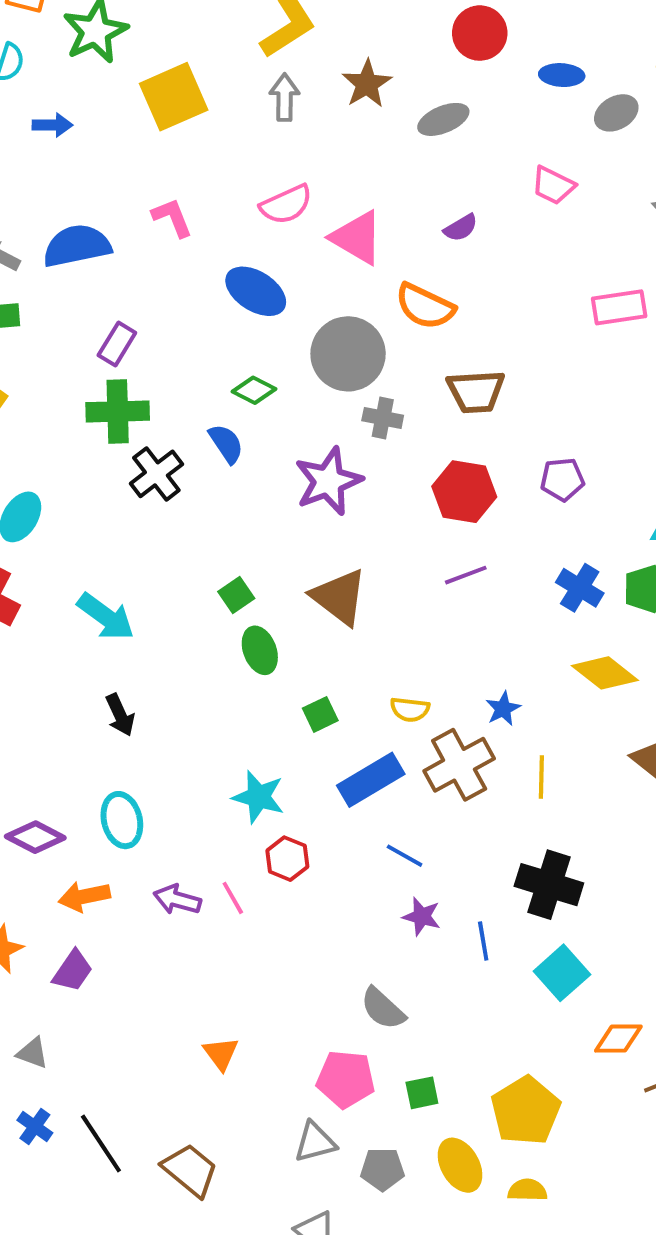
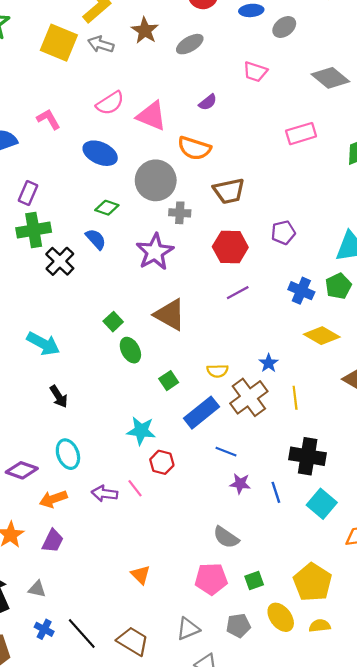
yellow square: (174, 97) -> (59, 43), moved, turned -36
gray arrow: (285, 97) -> (101, 44), turned -65
gray triangle: (315, 1142) -> (188, 629), moved

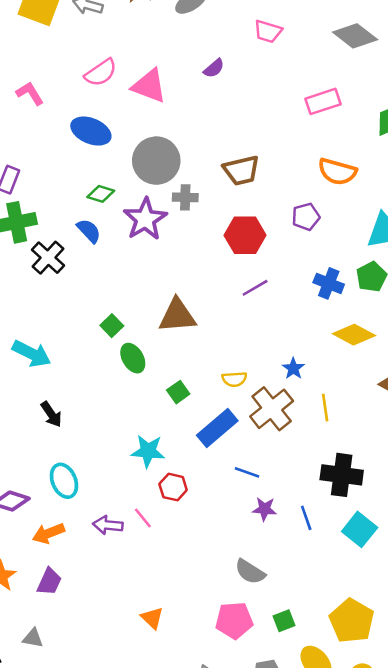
orange semicircle: (194, 148) -> (337, 172), moved
purple star: (155, 252) -> (145, 219), moved
brown triangle: (170, 315) -> (177, 316), turned -32

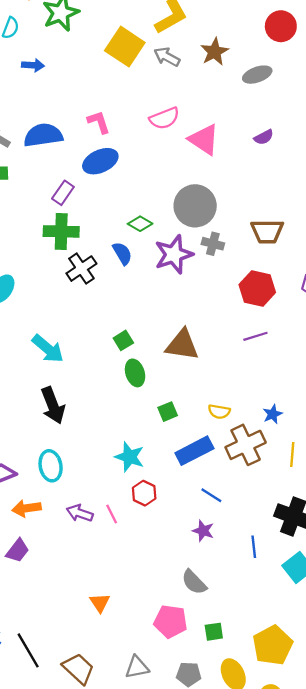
blue ellipse: (91, 131) -> (100, 161), moved, turned -60
black arrow: (51, 414) -> (53, 405), size x1.5
purple star: (265, 509) -> (203, 531), moved

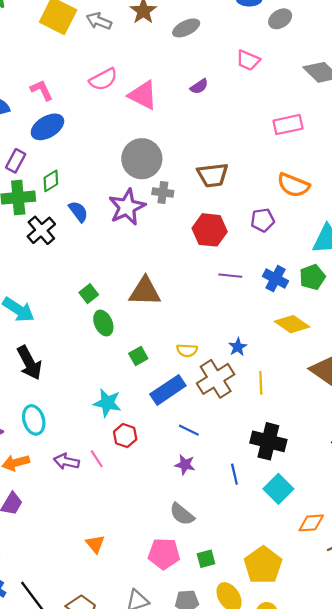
green diamond: (140, 224) -> (51, 181), moved, turned -55
purple line: (255, 336) -> (230, 276), moved, turned 30

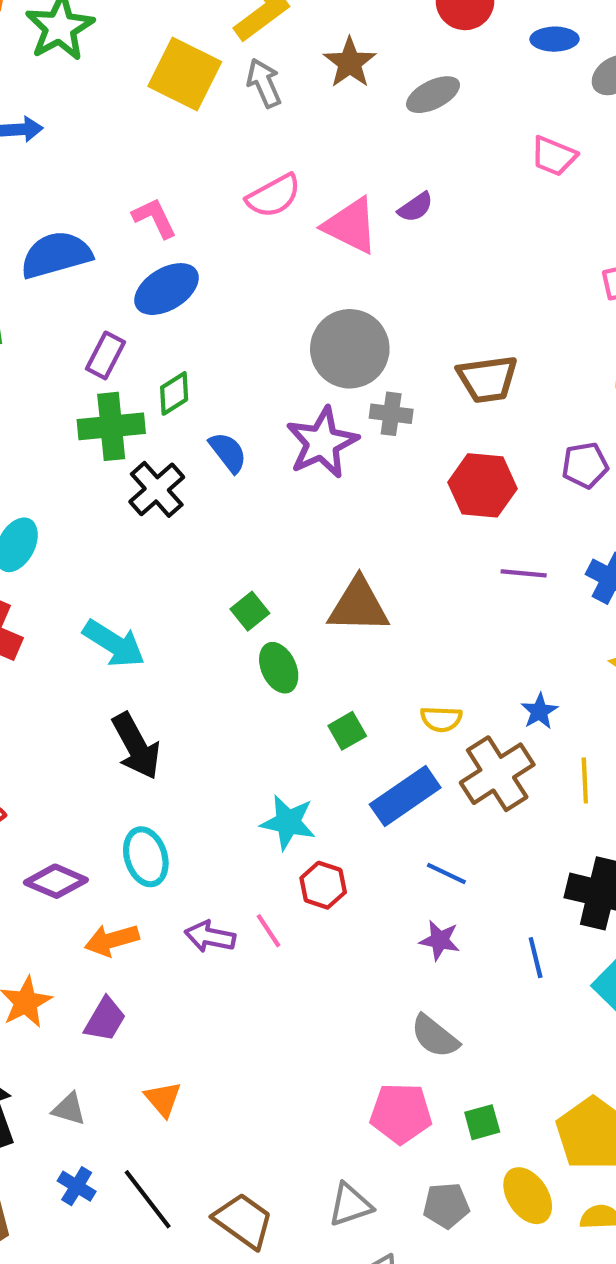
gray arrow: (99, 21) -> (264, 83), turned 45
purple semicircle: (199, 86) -> (416, 207), moved
orange triangle: (95, 544) -> (163, 1099), moved

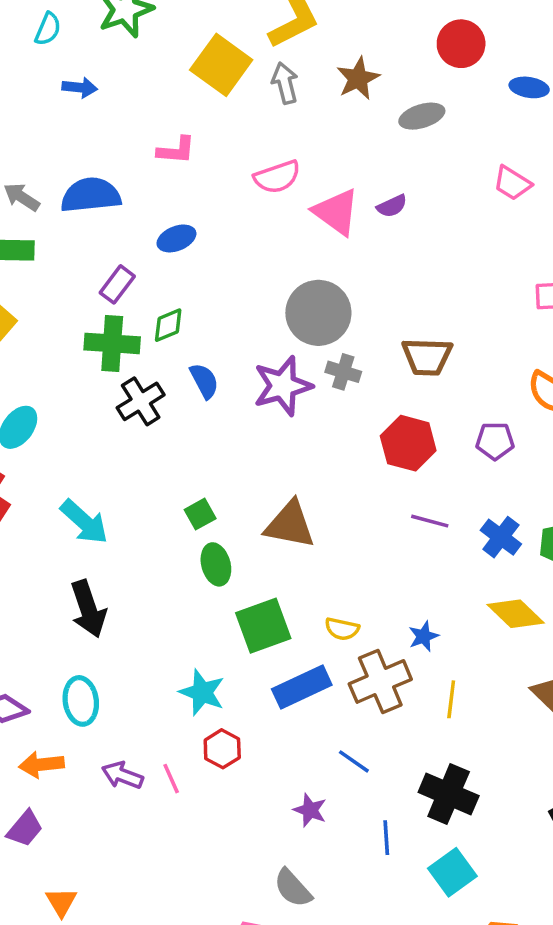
pink L-shape: (154, 218) -> (176, 150), moved, turned 111
blue ellipse: (166, 289) -> (176, 238), size x0.7
green square: (347, 731) -> (263, 626), size x1.8
blue line: (446, 874) -> (354, 761), moved

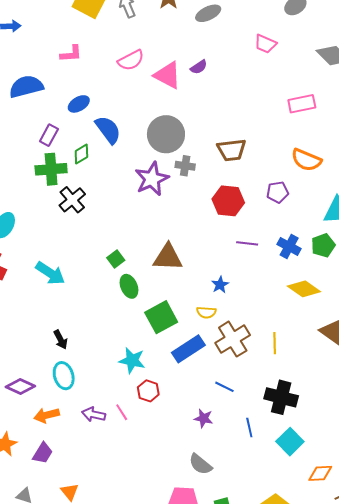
blue semicircle: (204, 381) -> (108, 130), moved, size x1.4
black arrow: (88, 609) -> (61, 340), moved, size x0.6
blue star: (424, 636) -> (220, 285), moved

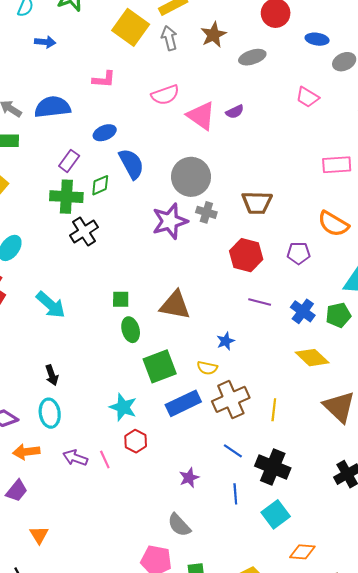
green square: (116, 259) -> (121, 299), turned 30
blue line: (224, 387) -> (233, 451), moved
purple star: (204, 418) -> (189, 478), turned 30

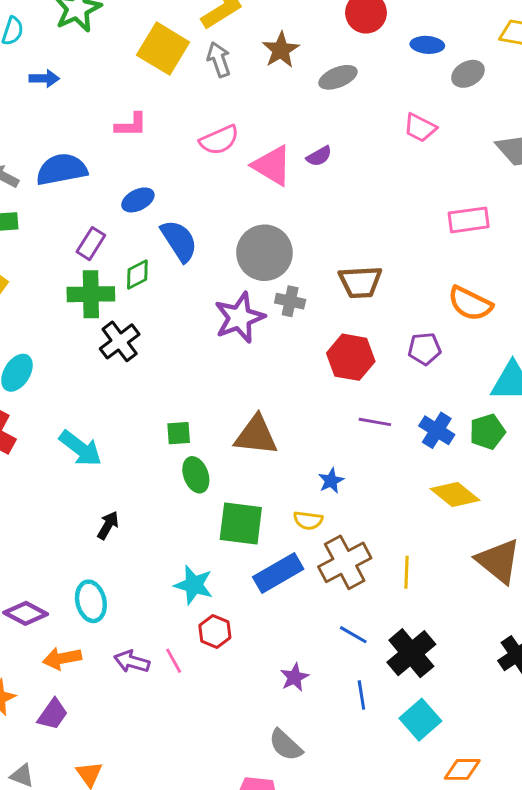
green square: (160, 366) -> (241, 523), turned 32
black arrow: (52, 375) -> (108, 525), moved, turned -126
black cross: (273, 467) -> (411, 653), turned 32

